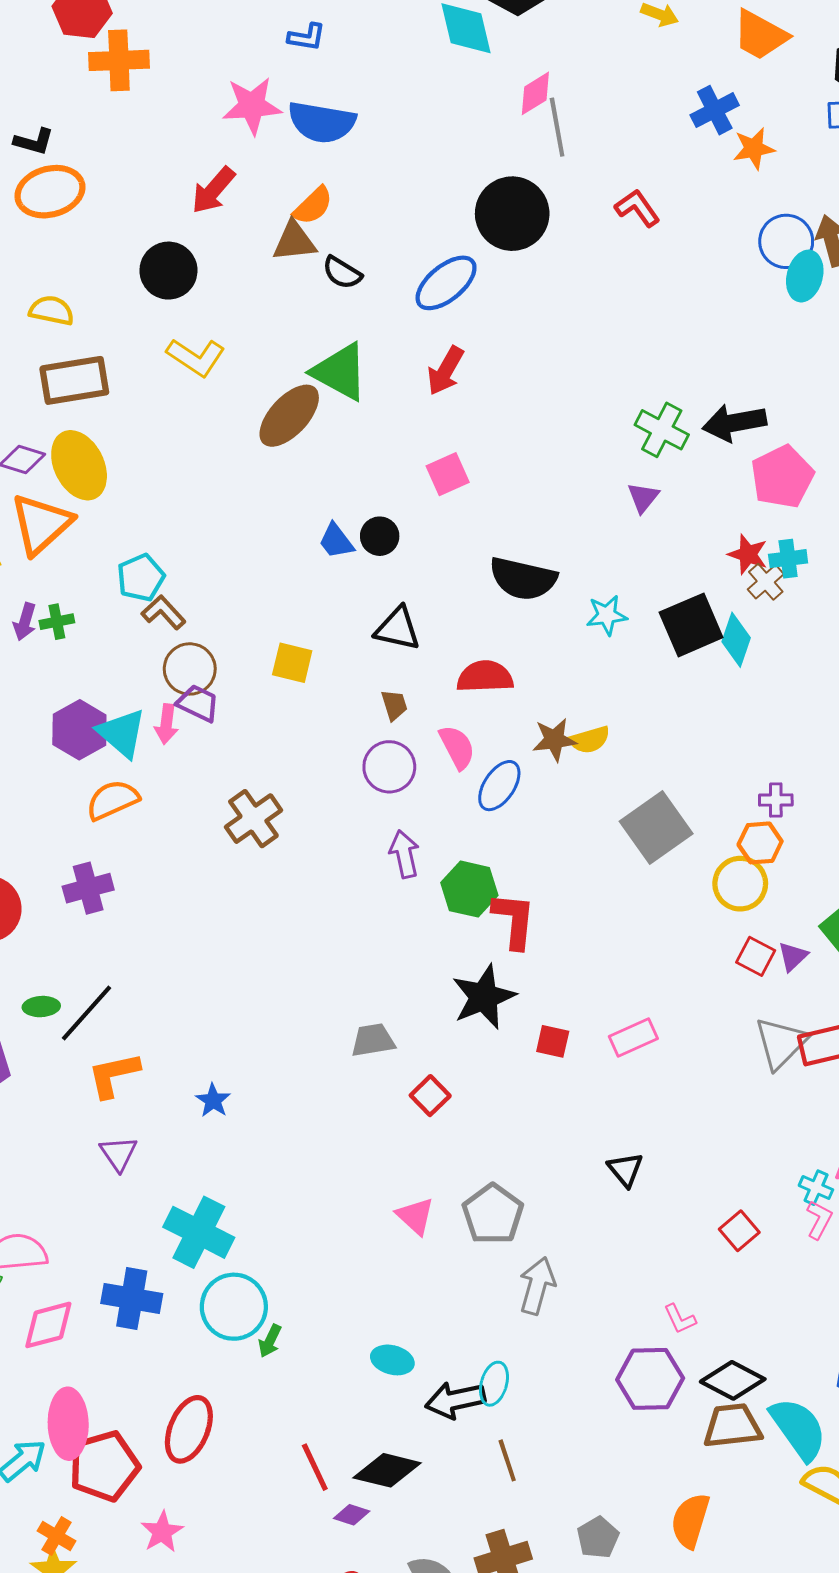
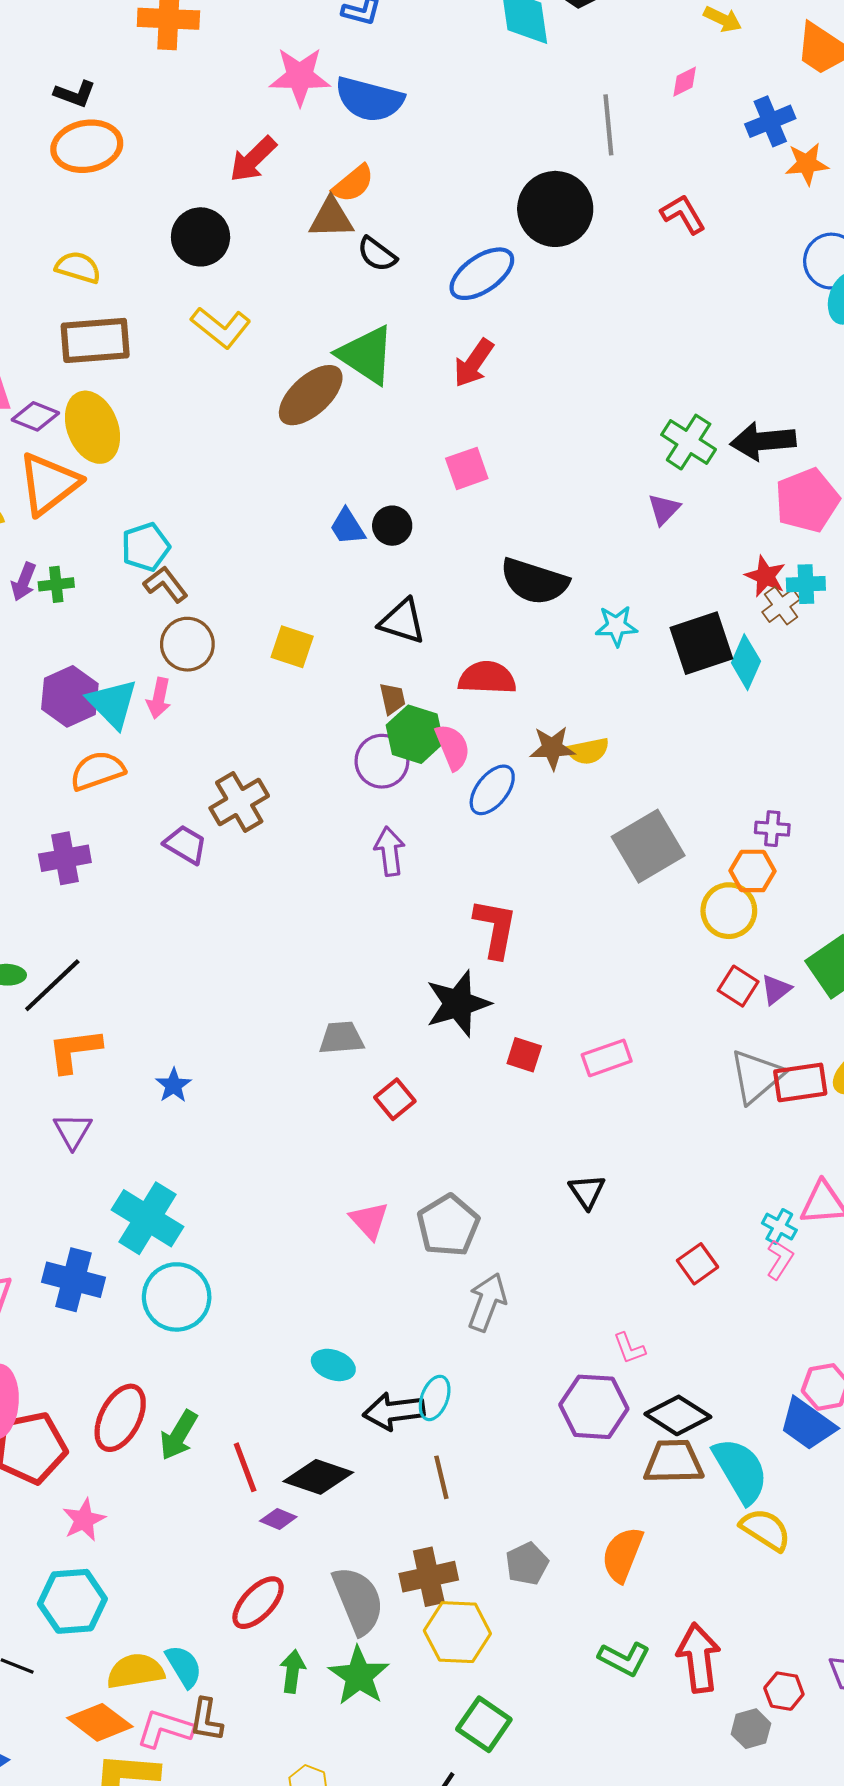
pink diamond: (535, 93) -> (685, 82), moved, size x0.7
purple trapezoid: (198, 703) -> (185, 845), moved
green hexagon: (469, 889) -> (415, 734), moved
green arrow: (270, 1341) -> (179, 1435), moved, size x1.5

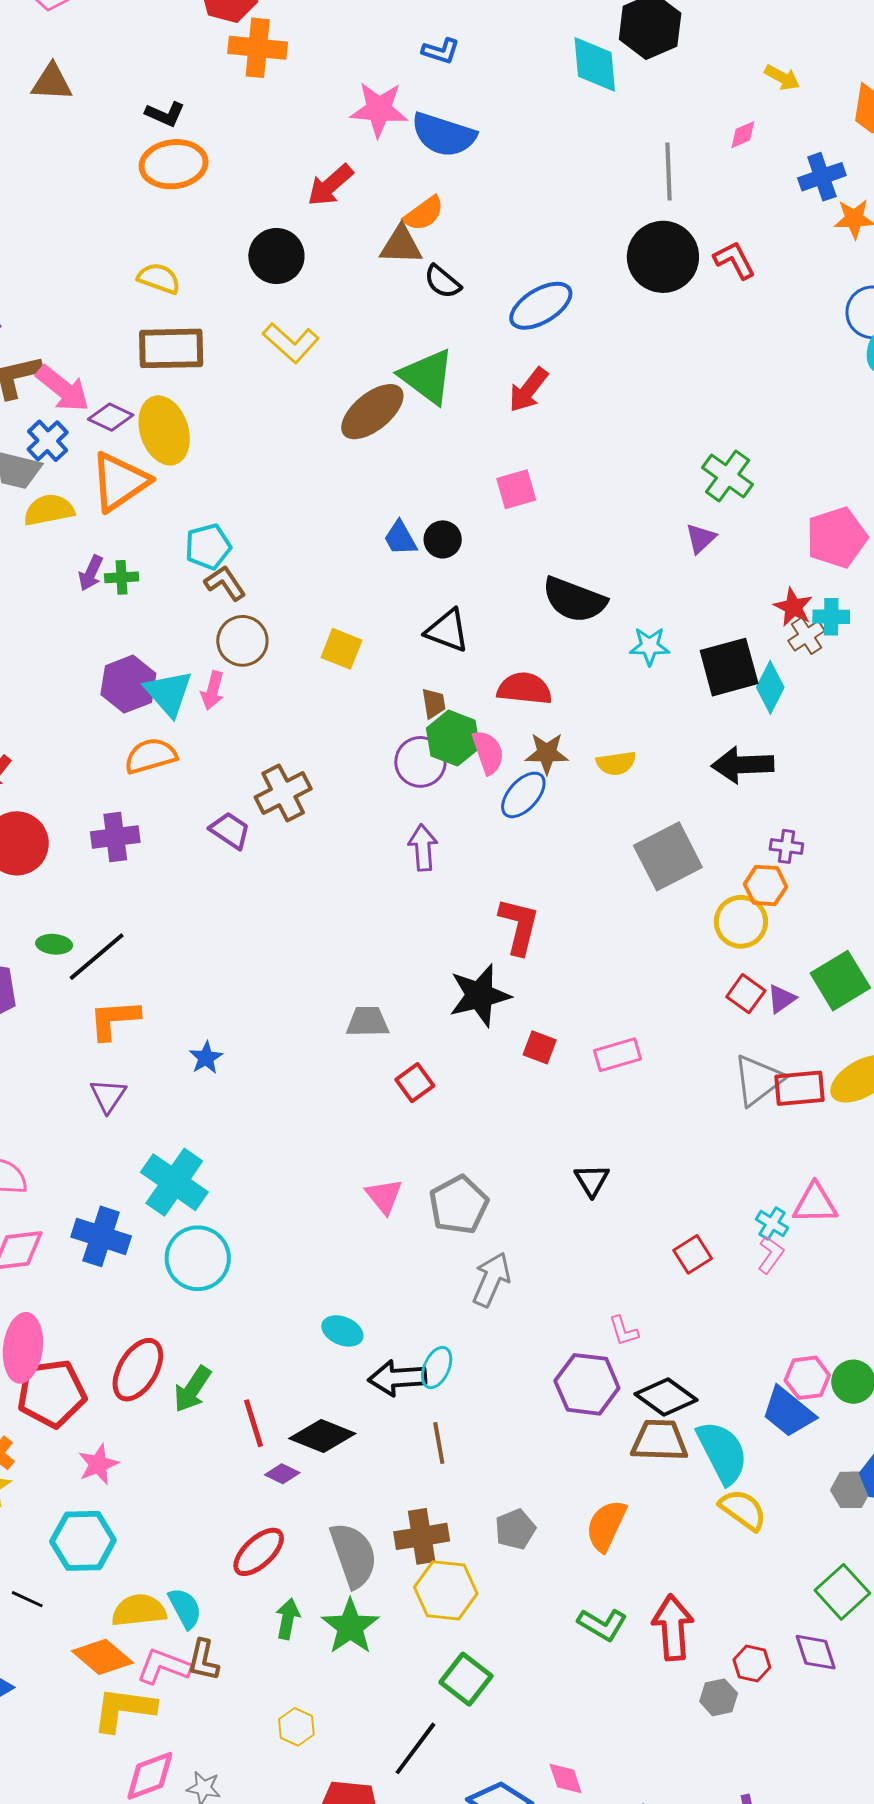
black circle: (555, 209) -> (663, 257), moved
black arrow: (763, 441) -> (743, 765), moved
brown star: (552, 748) -> (547, 753), moved

